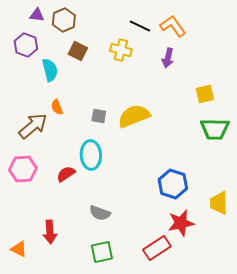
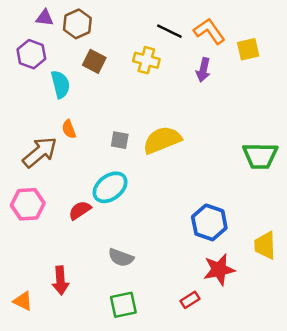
yellow square: (205, 94) -> (248, 49), moved
cyan ellipse: (91, 155) -> (110, 187), turned 56
red rectangle: (157, 248) -> (190, 300), size x0.6

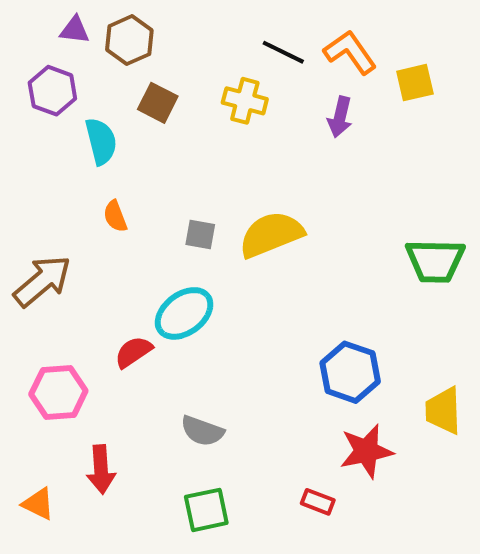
brown arrow: (40, 152) -> (42, 281), moved
pink hexagon: (28, 204) -> (58, 392), moved
red rectangle: (190, 300) -> (318, 502), turned 54

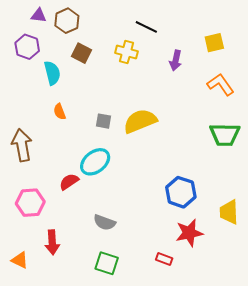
orange L-shape: (350, 52) -> (221, 84), moved
brown arrow: (42, 281) -> (22, 145), turned -60
green square: (206, 510) -> (107, 263), turned 30

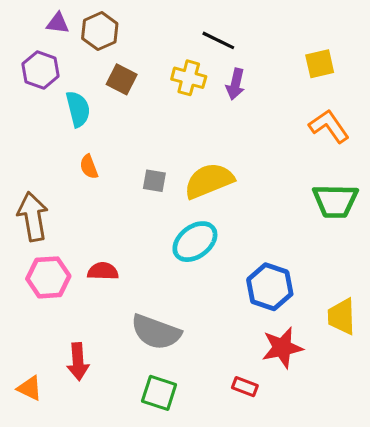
purple arrow: (176, 60) -> (235, 84), moved
cyan ellipse: (95, 162) -> (195, 242), moved
red semicircle: (69, 182) -> (103, 271), turned 36
pink hexagon: (30, 203) -> (48, 277), moved
gray semicircle: (105, 222) -> (156, 332), size x1.5

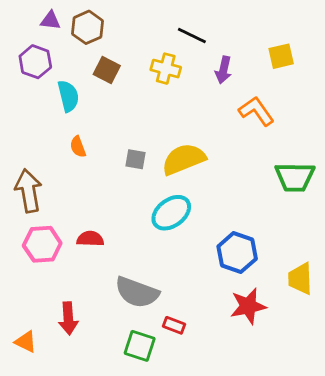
purple arrow: (235, 84) -> (223, 70), moved
orange L-shape: (329, 126) -> (256, 111), moved
red rectangle: (245, 387) -> (174, 325), moved

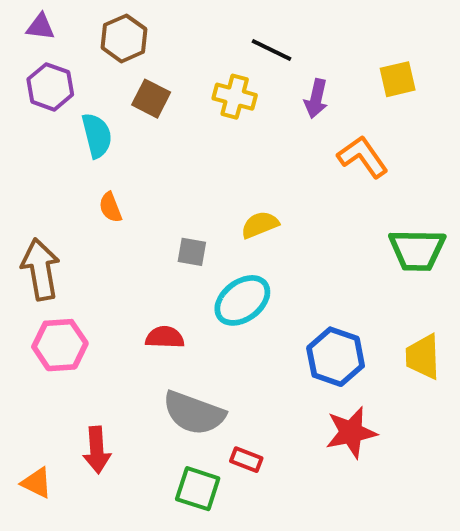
purple triangle: (50, 20) -> (41, 27), moved
gray square: (136, 159) -> (192, 252), moved
yellow semicircle: (184, 159) -> (260, 225), size x0.6
red semicircle: (90, 239) -> (165, 337), moved
yellow trapezoid: (300, 279) -> (423, 357), moved

